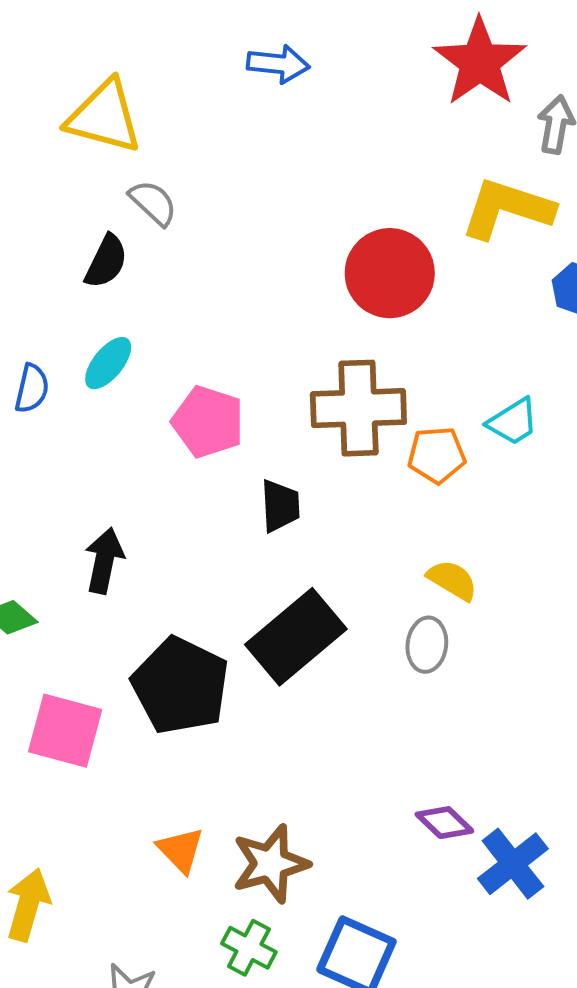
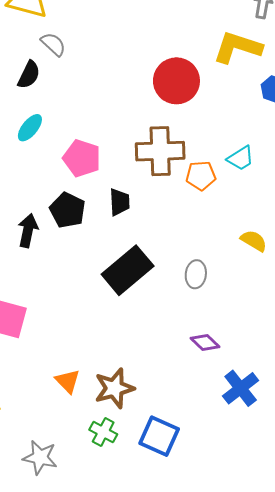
yellow semicircle: (452, 580) -> (254, 241), moved
black pentagon: (181, 686) -> (68, 210), moved, size x0.7
purple diamond: (444, 823) -> (205, 342), moved

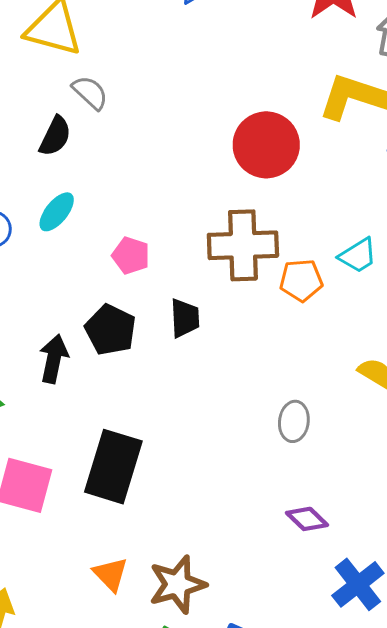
pink pentagon: (82, 158) -> (131, 256), size x0.7
black rectangle: (128, 270) -> (113, 467), moved, turned -33

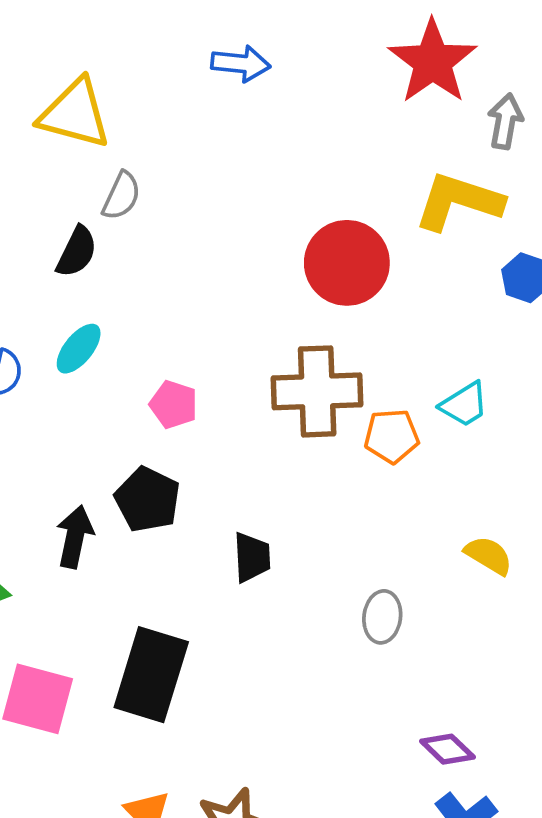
gray semicircle: (90, 93) -> (121, 196), turned 72
black trapezoid: (185, 318) -> (252, 557), moved
purple diamond: (307, 519) -> (447, 749), moved

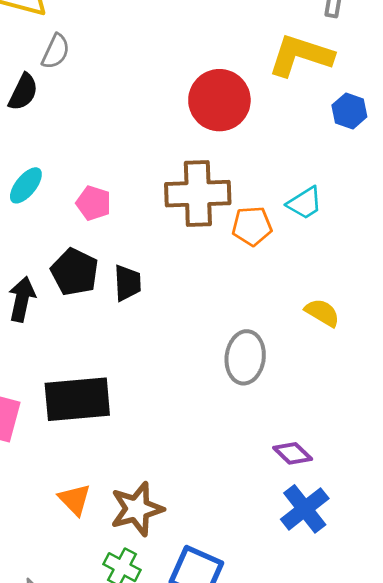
cyan ellipse: (79, 349) -> (26, 185), moved
black trapezoid: (252, 557) -> (127, 283), moved
gray ellipse: (382, 617) -> (245, 357), size x1.4
black rectangle: (151, 675) -> (77, 399), turned 68

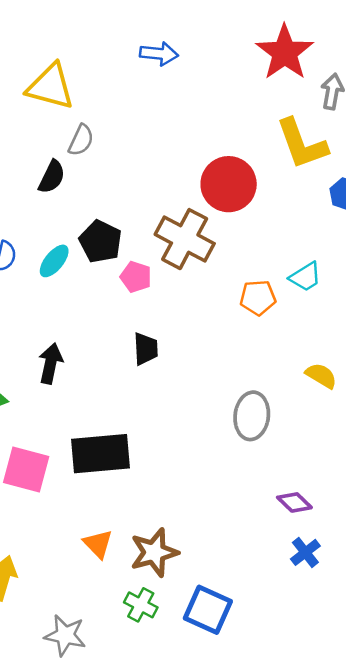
yellow L-shape: (301, 55) -> (302, 144), turned -128
brown cross: (198, 194) -> (185, 239), moved, turned 30
pink pentagon: (94, 203) -> (136, 277), moved
black pentagon: (75, 272) -> (101, 241), moved
blue cross: (305, 509) -> (305, 552), size x0.7

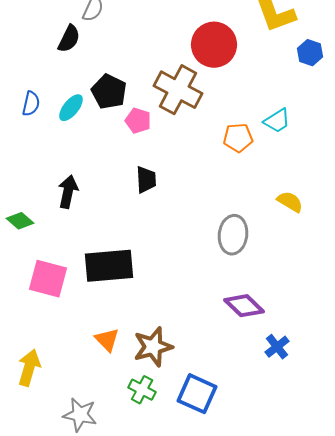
purple diamond: (294, 502) -> (244, 306), moved, size x1.4

